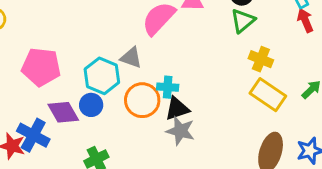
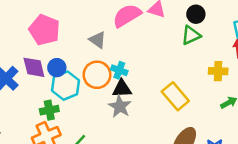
yellow cross: (261, 59) -> (218, 71), moved, turned -36
pink pentagon: (41, 67) -> (44, 30), moved
cyan hexagon: (102, 76) -> (66, 86), moved
yellow rectangle: (268, 95) -> (175, 96), moved

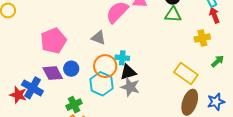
pink pentagon: (44, 30) -> (53, 41), turned -30
green triangle: (191, 35) -> (173, 15), turned 42
cyan hexagon: (66, 86) -> (101, 84), moved
yellow rectangle: (175, 96) -> (186, 73), moved

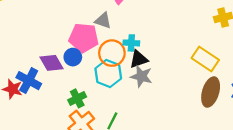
pink pentagon: (53, 41) -> (84, 38), moved, turned 30

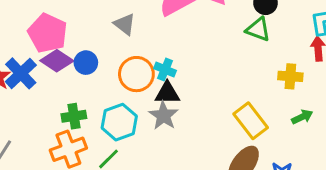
gray triangle: (103, 21) -> (125, 24), moved
pink pentagon: (84, 38) -> (48, 33), moved
purple diamond: (52, 63) -> (57, 61), turned -45
cyan hexagon: (108, 74) -> (119, 122), moved

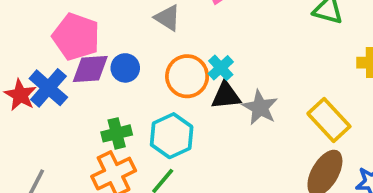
purple diamond: (57, 61) -> (90, 69), turned -32
cyan cross: (165, 70) -> (221, 68), turned 30
gray star: (164, 116) -> (260, 107), moved

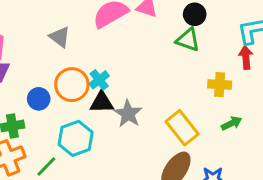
blue circle: (125, 68) -> (39, 99), moved
cyan hexagon: (172, 136) -> (76, 138), moved

